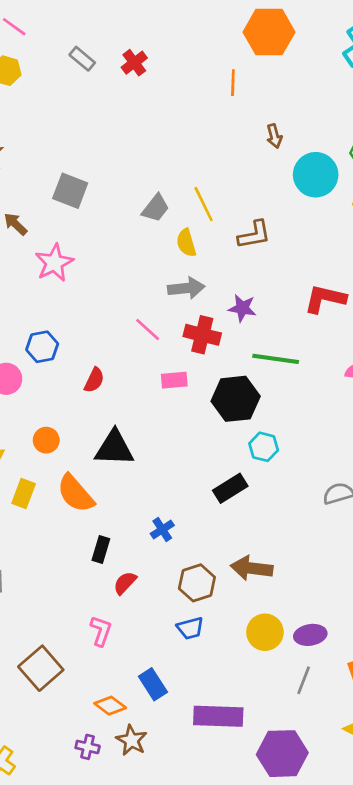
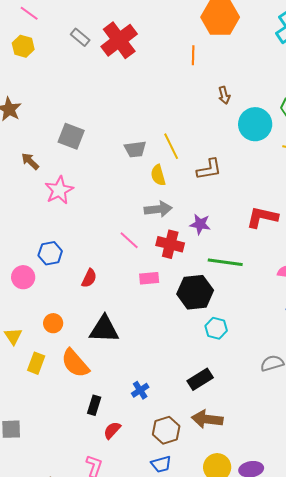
red cross: (134, 63) -> (119, 40), size x1.8
gray trapezoid: (156, 208) -> (135, 149), turned 45
black rectangle: (230, 488) -> (200, 379), moved

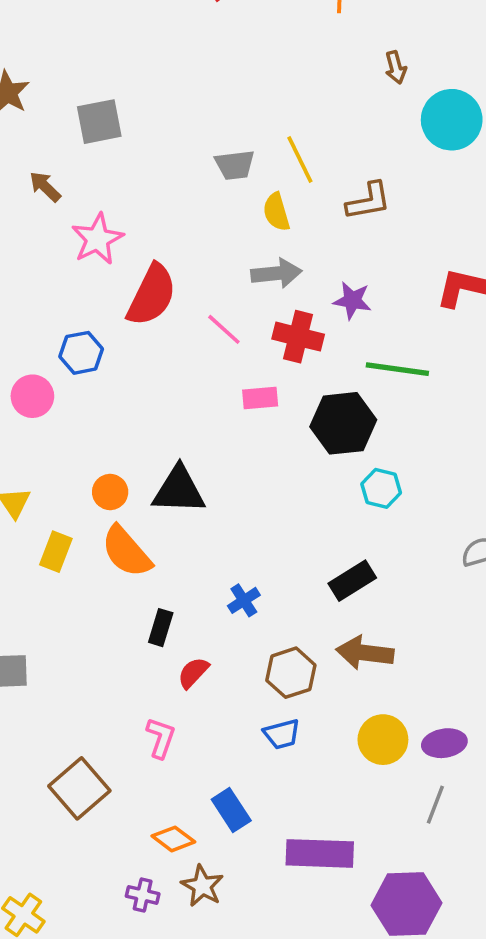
gray square: (71, 136) -> (99, 122), moved, turned -32
red semicircle: (89, 278) -> (152, 295), moved, size x1.8
orange circle: (53, 323) -> (110, 492), moved

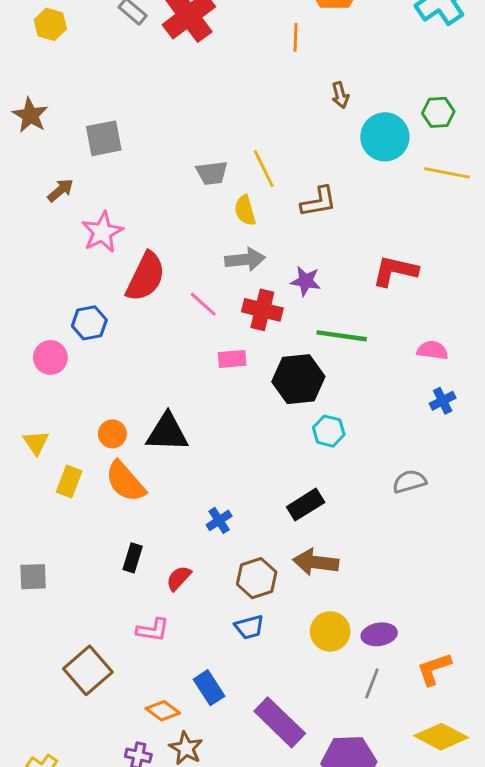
brown arrow: (45, 187) -> (60, 190), turned 96
black rectangle: (161, 628) -> (133, 558), moved
pink L-shape: (161, 738) -> (153, 630), turned 80
purple rectangle: (320, 853) -> (280, 722), turned 42

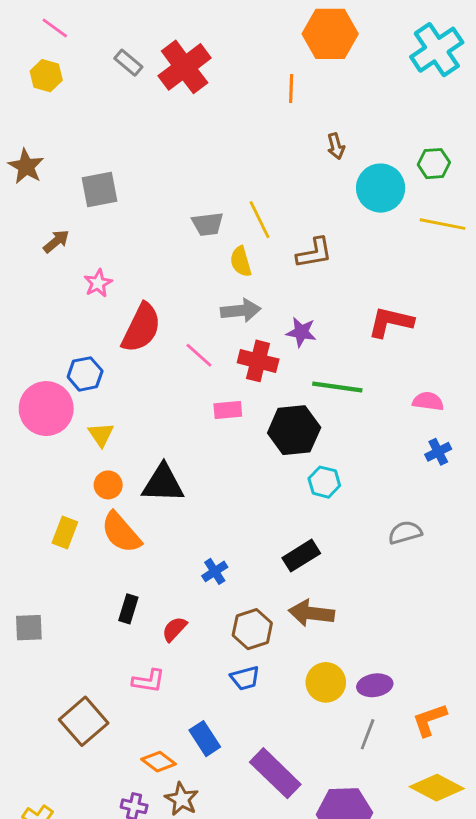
pink star: (102, 232) -> (98, 283), size x0.7
pink circle: (50, 357) -> (46, 409), size x1.6
yellow triangle: (36, 443) -> (101, 434), moved

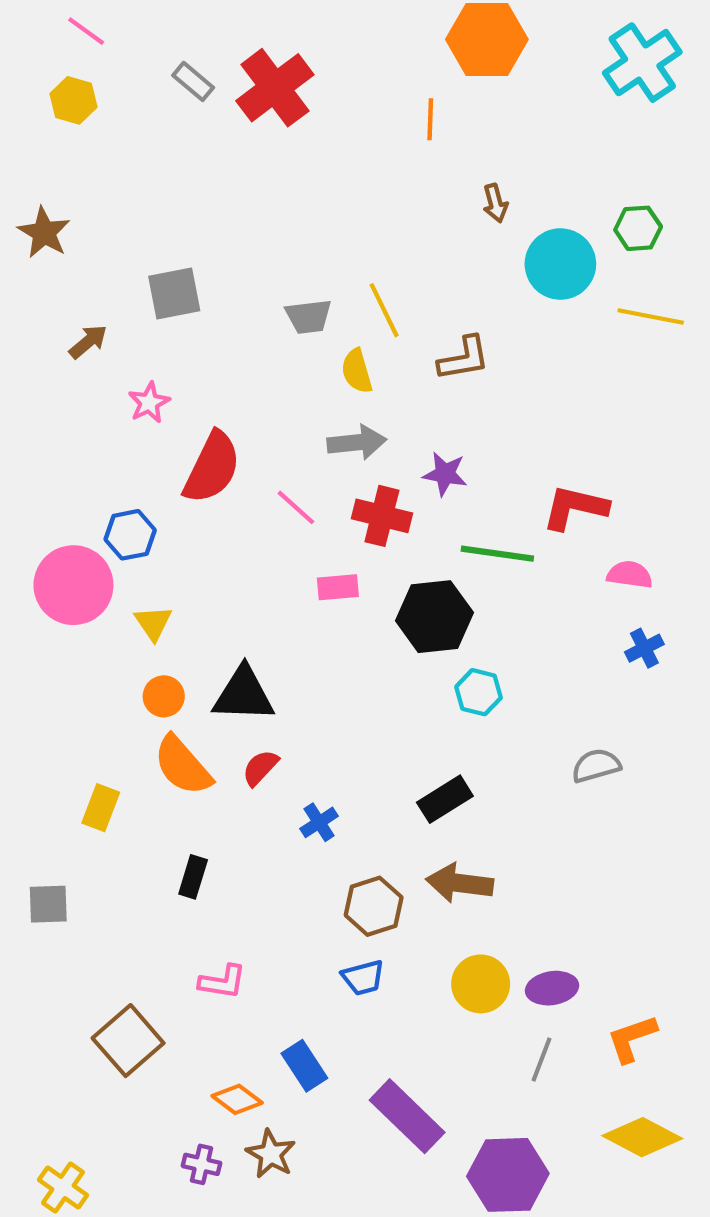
gray square: (99, 189) -> (174, 293), moved
red L-shape: (391, 322) -> (575, 507), moved
yellow rectangle: (65, 532) -> (101, 808), moved
red semicircle: (174, 629) -> (260, 768), moved

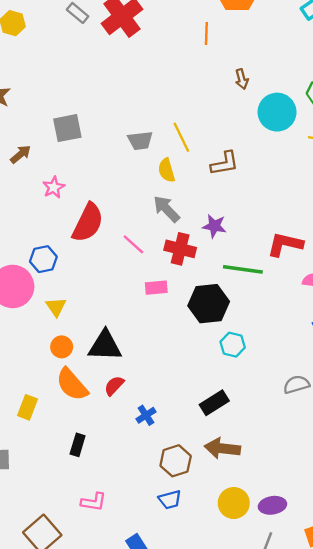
gray arrow: (357, 442) -> (166, 209), turned -128

